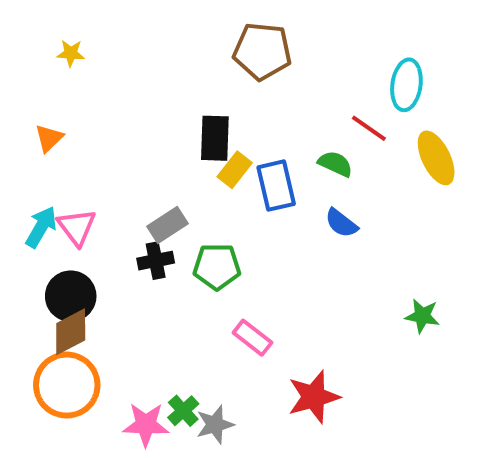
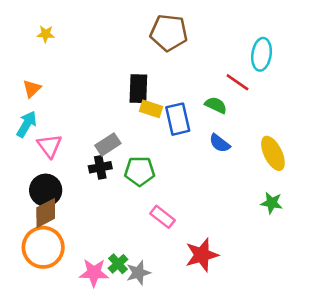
yellow ellipse: (436, 158) -> (273, 153), moved
yellow rectangle: (235, 170) -> (151, 109), turned 70
cyan arrow: (41, 227) -> (27, 124), moved

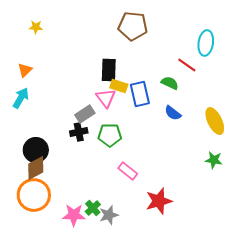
pink triangle: (49, 146) -> (106, 98), moved

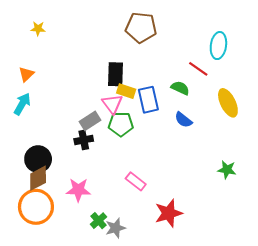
yellow ellipse: (215, 121) -> (228, 103), moved
green pentagon: (110, 135) -> (121, 124), moved
pink star: (74, 215) -> (78, 190), moved

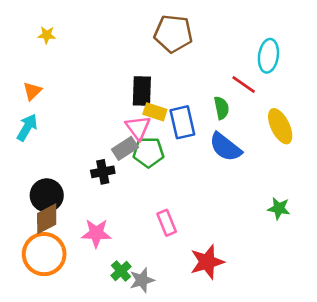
green semicircle: (180, 88) -> (221, 108), turned 54
blue semicircle: (183, 120) -> (225, 147), size x1.5
gray rectangle: (90, 121) -> (125, 148), moved
pink rectangle: (136, 181) -> (167, 223), turned 30

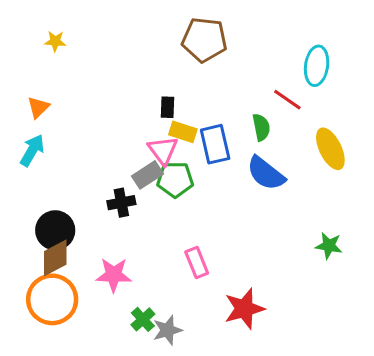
black rectangle: (142, 91) -> (167, 107), size x0.6

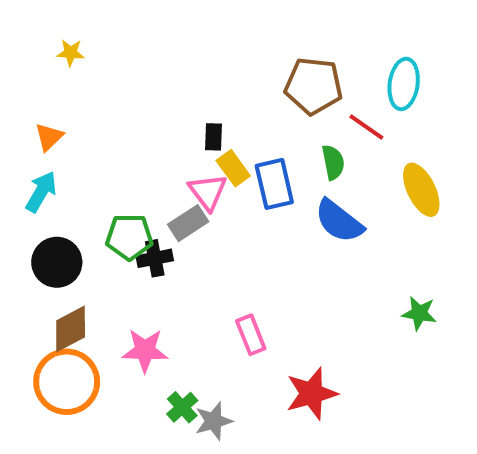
brown pentagon: (204, 40) -> (314, 86), moved
yellow rectangle: (183, 132) -> (233, 168), turned 36
green pentagon: (175, 180) -> (129, 237), moved
black circle: (55, 230) -> (57, 262), moved

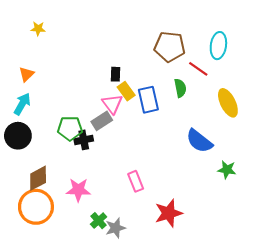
blue semicircle: (339, 221) -> (199, 141), moved
black circle: (57, 262) -> (18, 136), moved

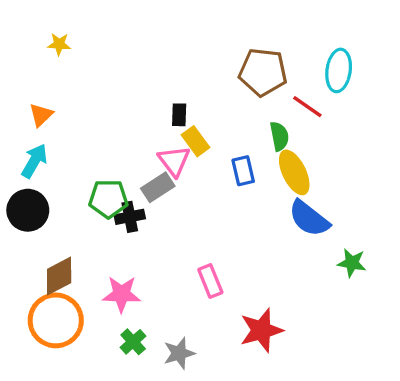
blue rectangle: (148, 100) -> (243, 171), moved, size x0.7
yellow ellipse: (228, 103) -> (294, 172), moved
green cross: (99, 221) -> (133, 342), moved

